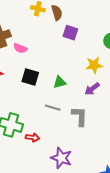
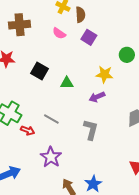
pink semicircle: (20, 48) -> (59, 33), moved
gray line: (53, 108) -> (51, 119), moved
gray L-shape: (80, 116) -> (91, 130), moved

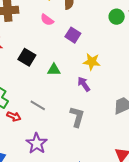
purple square: (89, 37) -> (73, 35), moved
green circle: (127, 55) -> (117, 17), moved
purple arrow: (97, 97) -> (84, 84), turned 77

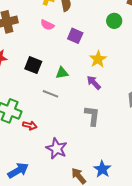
green circle: (117, 17) -> (114, 21), moved
yellow star: (92, 62) -> (98, 59), turned -30
gray line: (38, 105) -> (50, 94), moved

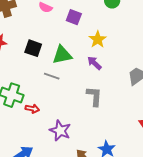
green triangle: (62, 73) -> (62, 55), size x1.5

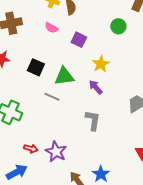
red arrow: (32, 109) -> (31, 149), moved

